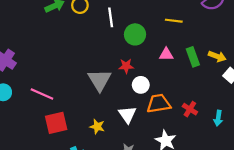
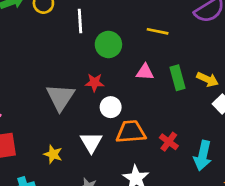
cyan arrow: (218, 118) -> (203, 156), size x1.5

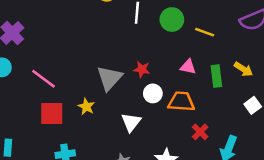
green circle: (108, 44) -> (172, 20), moved
yellow arrow: (208, 79) -> (243, 69), moved
orange trapezoid: (131, 132) -> (181, 102), moved
yellow star: (53, 154) -> (86, 107), moved

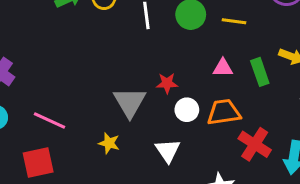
red square: (52, 114) -> (38, 162), moved
red cross: (200, 132) -> (255, 144), size x1.5

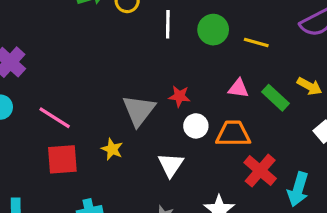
green rectangle: (260, 72) -> (275, 98), turned -36
red square: (38, 162) -> (62, 159), moved

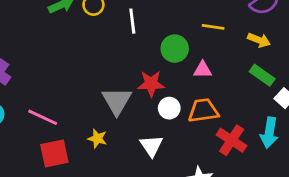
green circle: (213, 30) -> (175, 49), moved
yellow arrow: (309, 86) -> (259, 40), moved
red star: (179, 96) -> (151, 84), size x1.4
green rectangle: (275, 98) -> (262, 75), moved
cyan arrow: (298, 189) -> (269, 133), moved

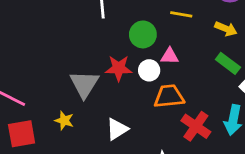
white circle: (169, 108) -> (149, 70), moved
white triangle: (151, 146) -> (117, 129), turned 30

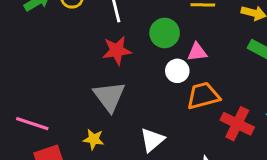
red star: (119, 68) -> (117, 51), moved

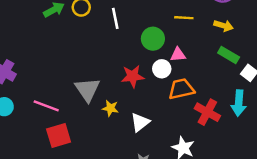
red star: (117, 51) -> (133, 76), moved
gray triangle: (109, 96) -> (87, 90), moved
yellow star: (94, 139) -> (110, 108), moved

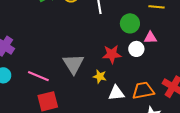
orange trapezoid: (181, 89) -> (143, 90), moved
yellow star: (110, 108) -> (100, 76), moved
white triangle: (140, 122) -> (116, 93), turned 30

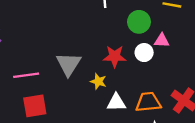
pink line: (38, 76) -> (26, 75), turned -35

